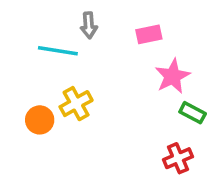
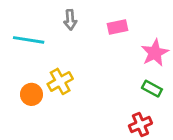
cyan line: (58, 51) -> (29, 40), moved
pink star: (173, 76) -> (155, 53), moved

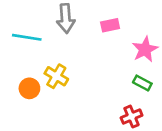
gray arrow: (70, 20) -> (66, 18), size x1.5
yellow cross: (60, 81) -> (56, 76), turned -30

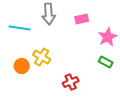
red cross: (132, 117) -> (71, 82), moved

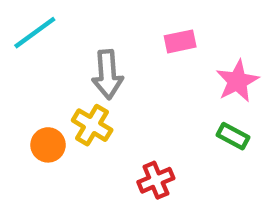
gray arrow: (49, 14) -> (107, 74), moved
cyan line: (20, 28) -> (35, 33), moved, turned -45

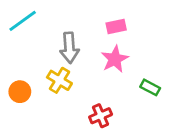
pink star: (237, 81) -> (115, 59), moved
orange circle: (48, 145) -> (20, 92), moved

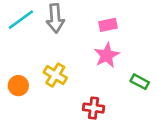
gray arrow: (69, 48) -> (55, 18), moved
red cross: (101, 116) -> (94, 108), turned 30

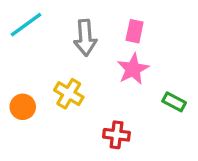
gray arrow: (55, 18) -> (85, 38), moved
pink rectangle: (108, 25) -> (135, 31), turned -66

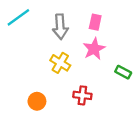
yellow cross: (69, 94) -> (60, 63), moved
orange circle: (23, 107) -> (37, 101), moved

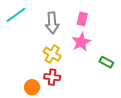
red cross: (82, 95) -> (52, 77), moved

